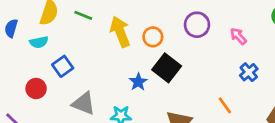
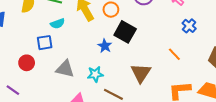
cyan semicircle: (39, 42) -> (58, 24), moved
blue square: (63, 66) -> (45, 43), turned 35

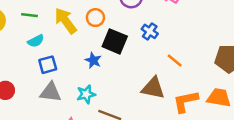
blue cross: (189, 26) -> (150, 31), moved
blue square: (45, 43) -> (48, 65), moved
brown triangle: (141, 73) -> (153, 88), moved, turned -45

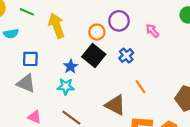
orange circle: (95, 18) -> (97, 32), moved
cyan semicircle: (36, 41) -> (11, 34), moved
cyan star: (86, 94) -> (66, 86), moved

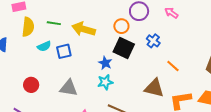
yellow arrow: (57, 26) -> (84, 29), turned -40
blue square: (30, 59) -> (64, 51), moved

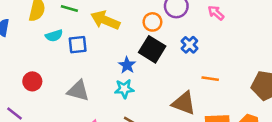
orange line: (173, 66) -> (210, 79), turned -40

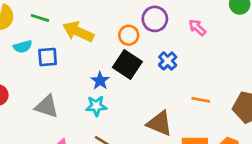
orange line: (210, 79) -> (201, 100), moved

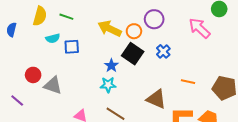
pink arrow: (197, 27) -> (200, 28), moved, size x1.6
yellow arrow: (78, 32) -> (110, 29), moved
gray triangle: (47, 106) -> (53, 85), moved

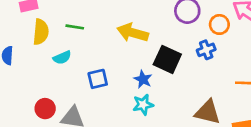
orange circle: (134, 31) -> (219, 24), moved
blue square: (72, 47) -> (98, 79), moved
blue cross: (163, 51) -> (206, 50), turned 32

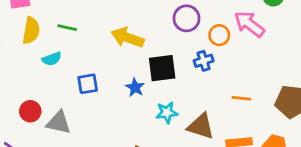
black square: (167, 59) -> (162, 68), turned -36
cyan star: (143, 105) -> (167, 112), moved

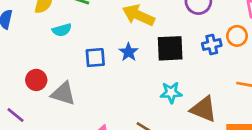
orange circle: (219, 35) -> (237, 36), moved
blue star: (135, 87) -> (129, 52), moved

